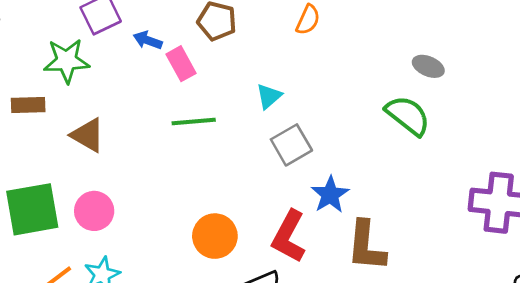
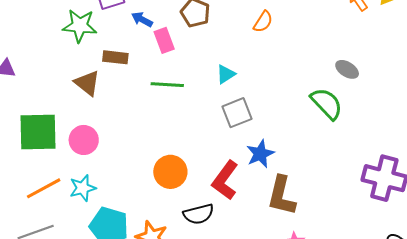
brown rectangle: (28, 105) -> (115, 57), moved

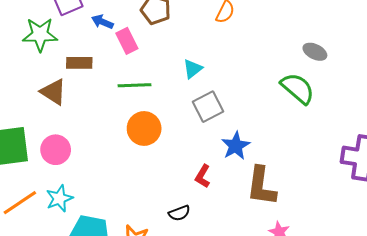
orange circle: (170, 172) -> (144, 128), moved
red L-shape: (225, 180) -> (203, 176), size x0.6
black semicircle: (199, 214) -> (179, 213), size x0.7

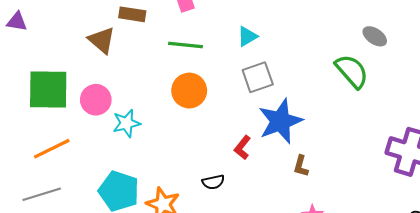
blue star: (236, 146) -> (280, 121), size x1.5
brown L-shape: (261, 186) -> (301, 166), size x0.5
cyan star: (59, 198) -> (126, 123), moved

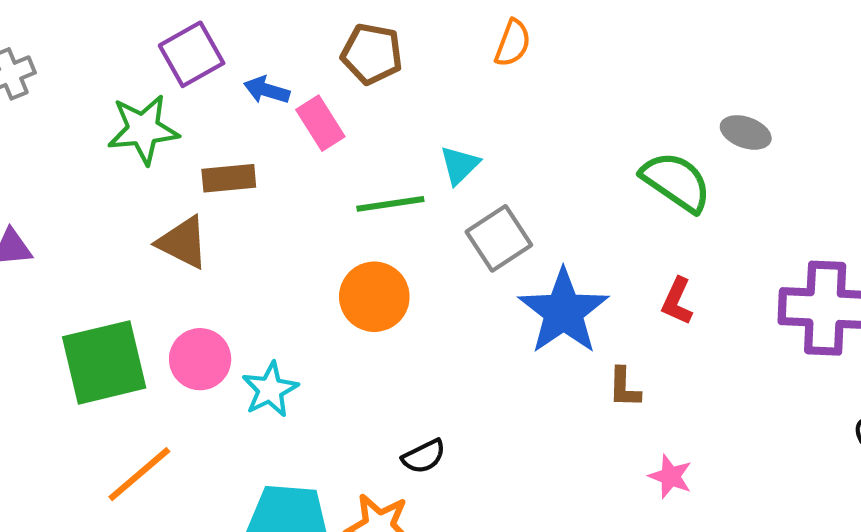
gray ellipse: (375, 36) -> (746, 132), moved
green line: (186, 45) -> (390, 204), moved
red L-shape: (242, 148) -> (677, 301), moved
black semicircle: (213, 182) -> (424, 456), moved

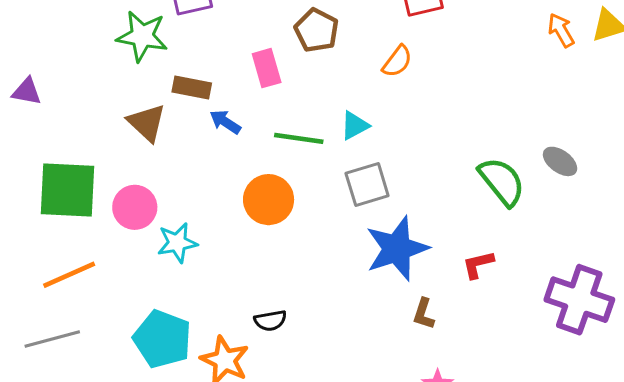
orange semicircle: (513, 43) -> (397, 61), moved
blue arrow: (267, 90) -> (225, 122), moved
red L-shape: (677, 301) -> (478, 265), turned 36

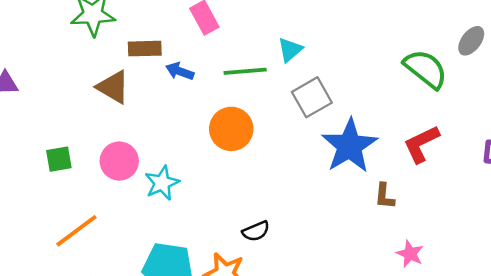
gray ellipse: (560, 161) -> (471, 41), turned -76
green square: (67, 190) -> (59, 159), size x0.5
red L-shape: (478, 265) -> (421, 144), size x1.4

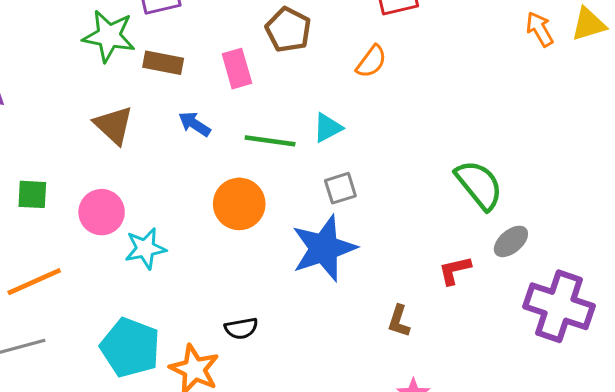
gray ellipse: (471, 41) -> (511, 241), moved
brown rectangle: (145, 49) -> (163, 63), moved
gray square: (312, 97) -> (340, 188), size x0.7
red L-shape: (421, 144) -> (455, 270), size x0.7
blue star: (349, 146) -> (324, 248), moved

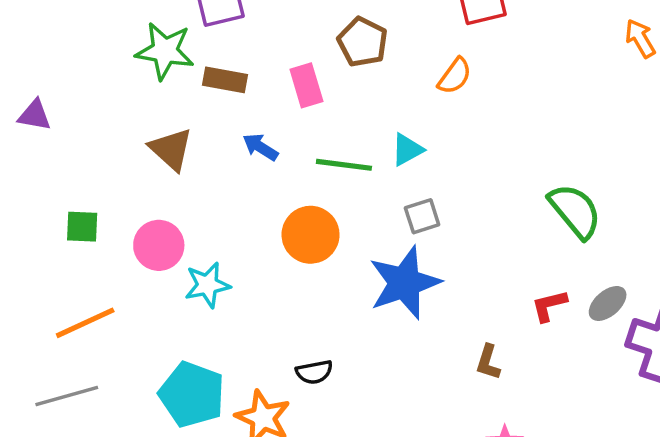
gray ellipse: (511, 241) -> (608, 303), moved

